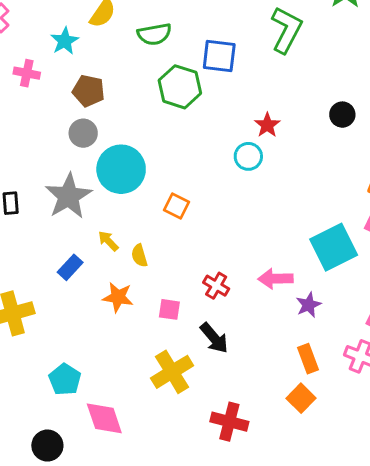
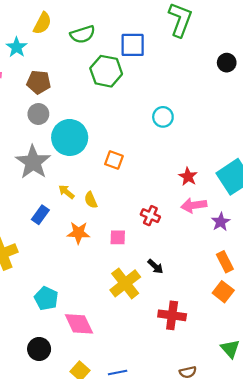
black circle: (342, 115) -> (227, 63), moved
red star: (267, 125) -> (188, 177), moved
black arrow: (214, 338) -> (155, 266), moved, size x0.7

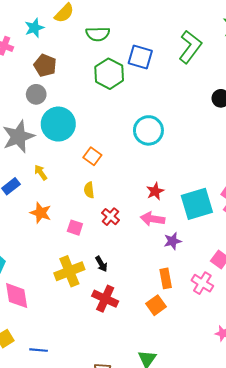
cyan circle: (163, 117) -> (148, 130), size x1.5
yellow semicircle: (91, 200) -> (89, 190), moved
red cross: (172, 315) -> (105, 299), moved

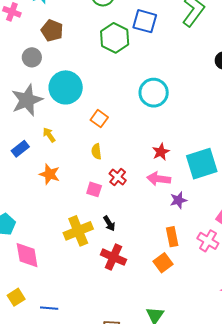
gray circle: (36, 94) -> (32, 57), moved
pink square: (75, 228) -> (94, 189), moved

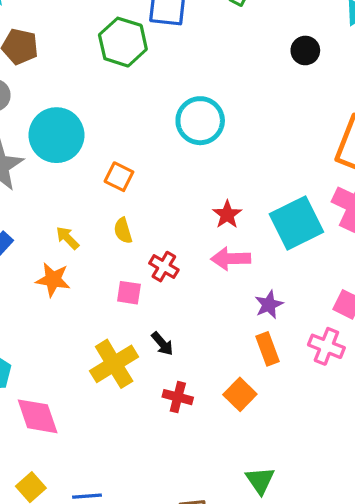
yellow arrow: (49, 135) -> (68, 238), moved
purple star: (178, 200) -> (269, 305), moved
red cross: (113, 257) -> (178, 397), size x0.7
orange square: (163, 263) -> (240, 394), moved

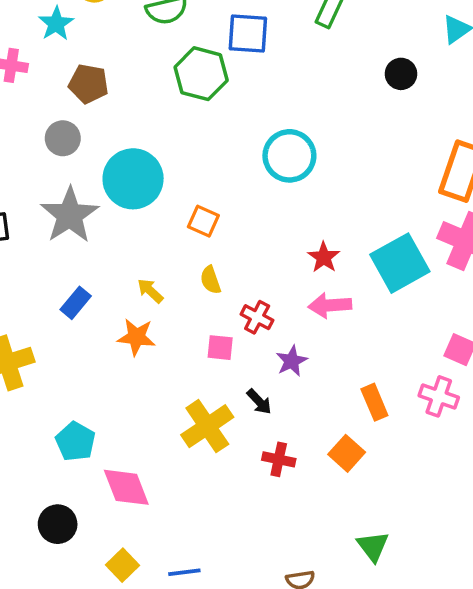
purple star: (269, 305) -> (292, 361), moved

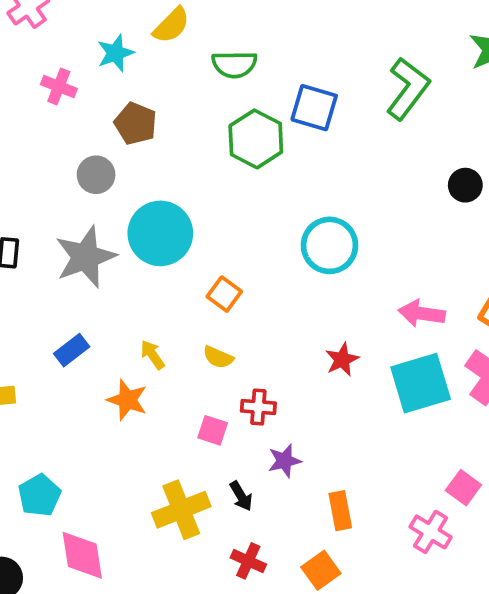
yellow semicircle: (210, 280) -> (218, 357), turned -60
pink arrow: (330, 305) -> (422, 313), moved
red cross: (257, 317) -> (258, 407), turned -36
orange rectangle: (374, 402) -> (340, 511), moved

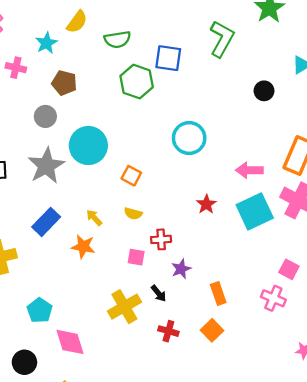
blue rectangle: (72, 350) -> (46, 222), size x1.4

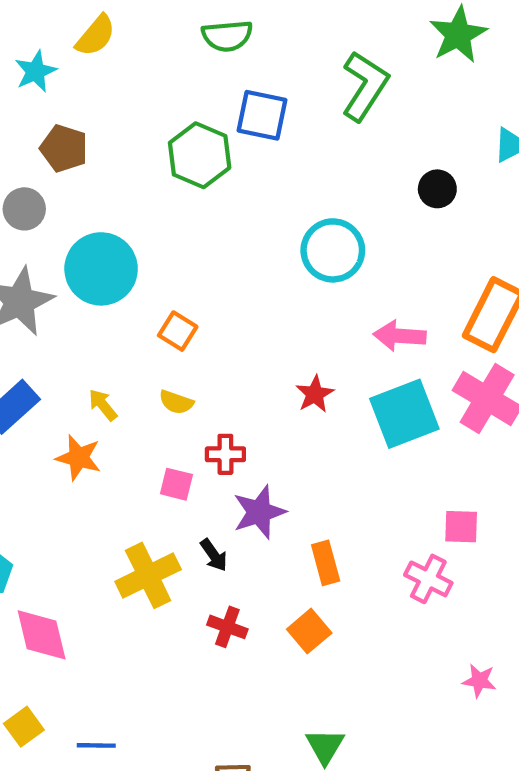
green semicircle: (117, 39) -> (227, 36), moved
cyan circle: (189, 138) -> (333, 250), moved
purple star: (181, 269) -> (259, 512), size x1.4
pink square: (289, 269) -> (461, 527), turned -30

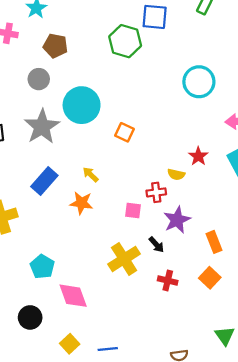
yellow semicircle: (176, 402) -> (176, 174), moved

